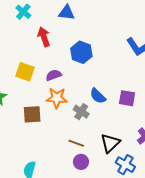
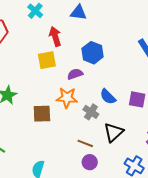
yellow square: (25, 72) -> (47, 60), moved, turned -30
purple semicircle: (54, 75) -> (75, 74), moved
black triangle: (110, 143) -> (114, 132), moved

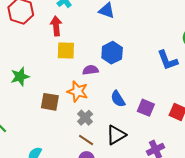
red arrow: (55, 36) -> (56, 26), moved
gray cross: (91, 112) -> (85, 118), moved

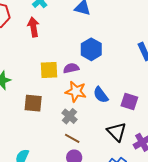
yellow square: (66, 50) -> (49, 70), moved
orange star: (78, 91) -> (76, 92), moved
black triangle: (116, 135) -> (117, 132), moved, turned -40

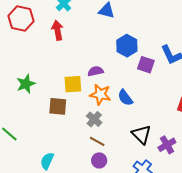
blue hexagon: (91, 49) -> (127, 46), moved
yellow square: (49, 70) -> (73, 84), moved
purple square: (129, 102) -> (146, 65), moved

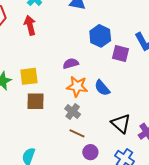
yellow square: (73, 84) -> (29, 76), moved
purple circle: (99, 160) -> (90, 152), moved

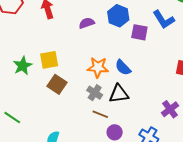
purple semicircle: (71, 64) -> (87, 23), moved
brown square: (35, 101) -> (57, 84), turned 36
black triangle: (121, 124) -> (119, 94), moved, turned -45

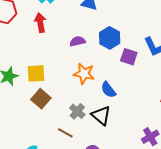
orange star: (98, 67) -> (84, 74), moved
black triangle: (119, 94) -> (101, 115), turned 40
brown line: (100, 114) -> (65, 133), moved

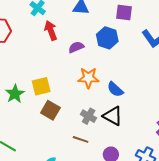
red arrow: (40, 23) -> (51, 30), moved
purple square: (129, 57) -> (124, 12), moved

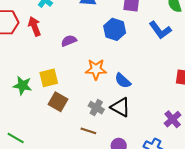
red arrow: (51, 30) -> (34, 26), moved
purple semicircle: (76, 47) -> (69, 41), moved
green star: (15, 94) -> (22, 86), turned -30

